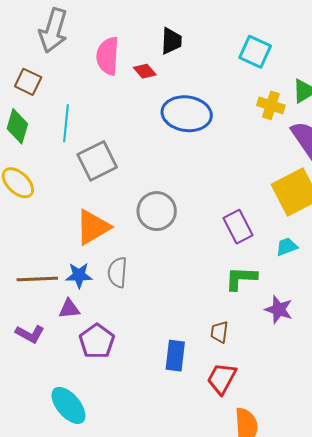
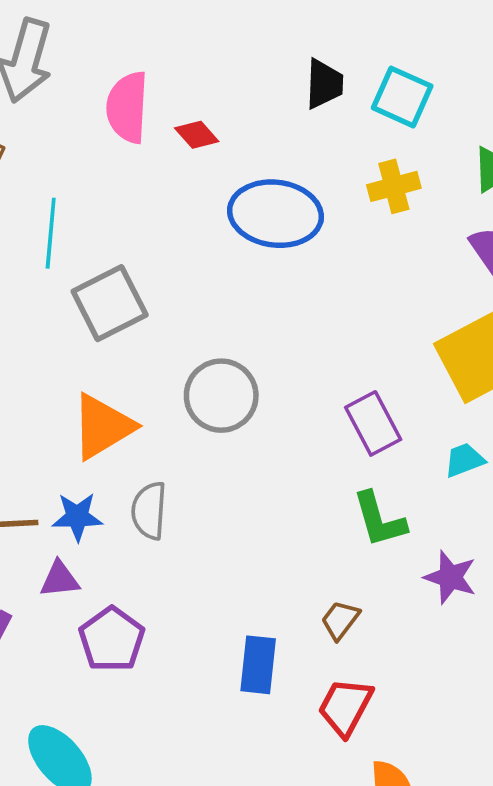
black trapezoid: (171, 41) -> (324, 84), moved
yellow cross: (271, 105) -> (394, 186), moved, turned -32
green L-shape: (241, 278) -> (379, 520), turned -108
brown trapezoid: (219, 332) -> (340, 620), turned 30

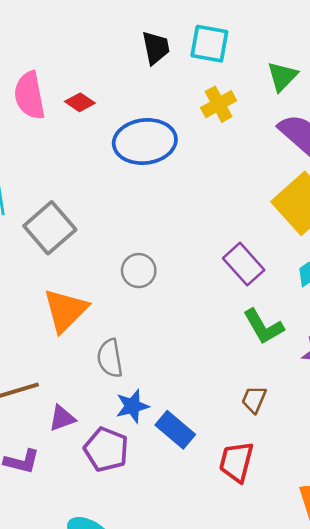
gray circle: (221, 396) -> (139, 271), size x0.7
blue star: (77, 517) -> (132, 406), moved
blue rectangle: (258, 665) -> (175, 430), moved, turned -42
red trapezoid: (345, 707) -> (236, 462), moved

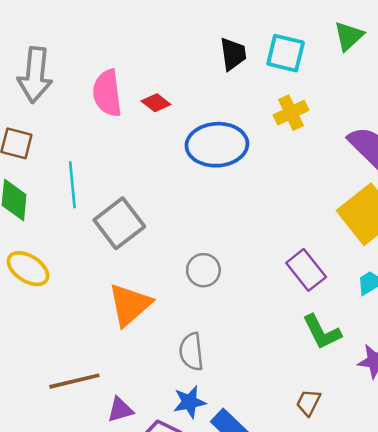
green triangle: (282, 76) -> (349, 36), moved
gray semicircle: (110, 358) -> (191, 352), moved

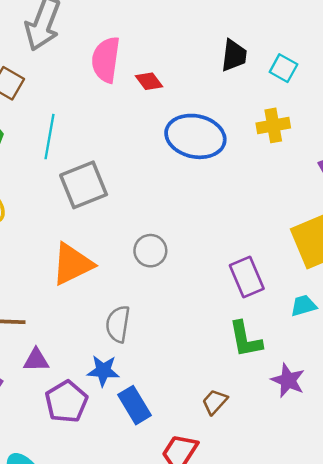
cyan square: (286, 53) -> (283, 68), size x0.7

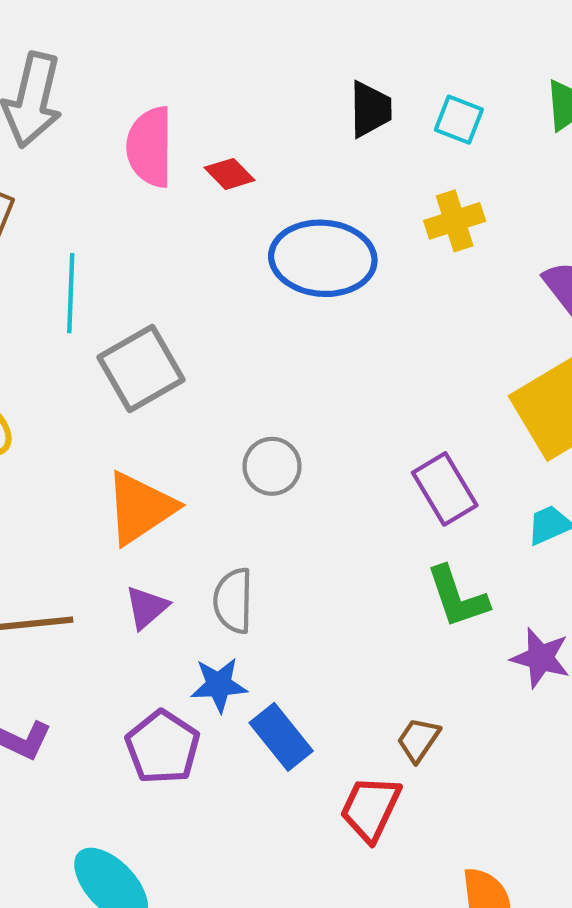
purple triangle: (36, 360) -> (147, 607), moved, turned -32
brown trapezoid: (215, 402) -> (418, 740), moved

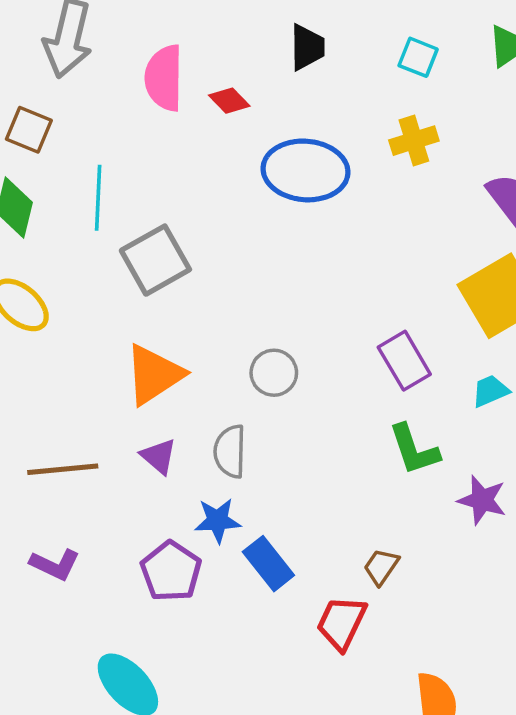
black trapezoid: (370, 109) -> (307, 47), moved
gray circle: (272, 466) -> (274, 373), moved
purple triangle: (147, 607) -> (159, 456), turned -39

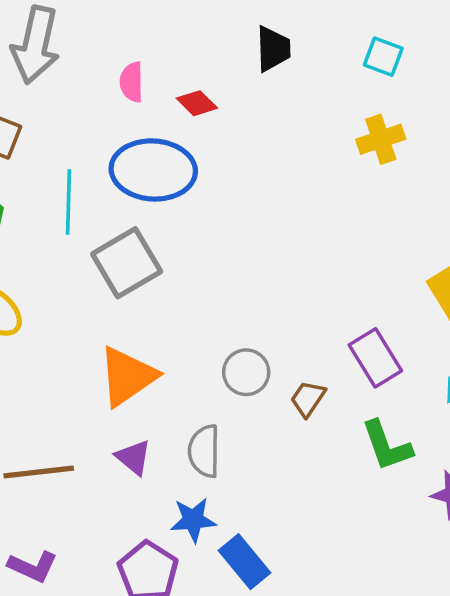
pink semicircle: (164, 78) -> (132, 82), size x0.6
blue ellipse: (305, 170) -> (153, 170), moved
brown trapezoid: (381, 567) -> (308, 399), moved

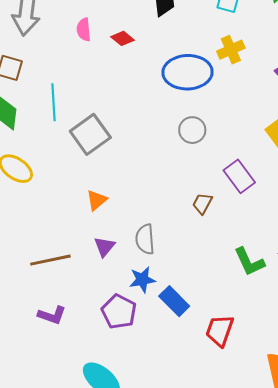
blue ellipse: (153, 170) -> (188, 72), moved
gray circle: (246, 372) -> (192, 130), moved
orange triangle: (127, 376) -> (97, 200), size x0.6
green L-shape: (387, 446) -> (249, 262), moved
purple triangle: (133, 457) -> (105, 247), turned 35

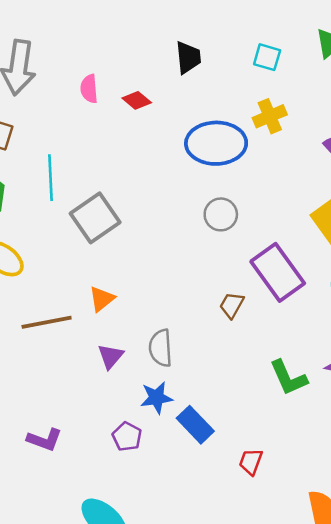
purple rectangle: (239, 176) -> (278, 272), size x1.4
brown line: (50, 260) -> (47, 322), moved
purple pentagon: (119, 312) -> (127, 437), size x0.7
red trapezoid: (220, 330) -> (251, 462), size x0.7

